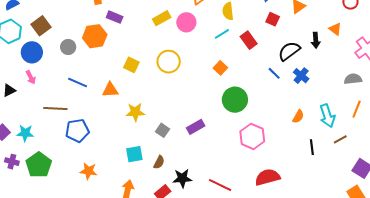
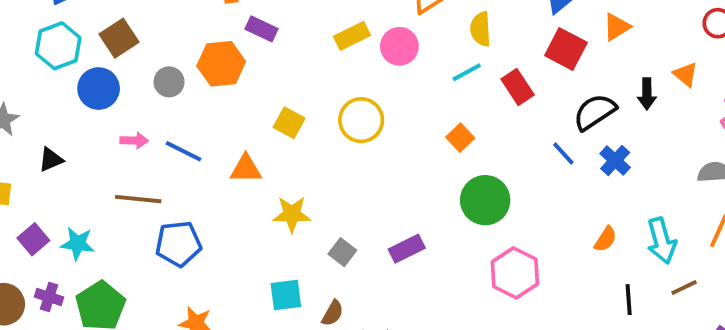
red square: (273, 19) -> (566, 49), size x1.5
pink arrow: (31, 77) -> (134, 141), moved, turned -64

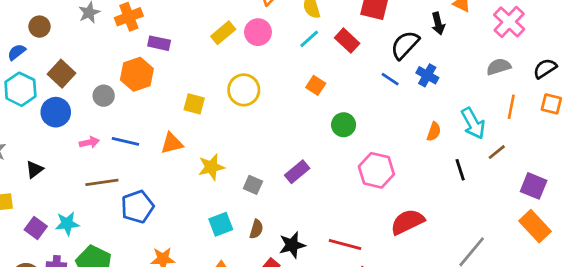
green circle: (485, 200) -> (344, 125), size x0.7

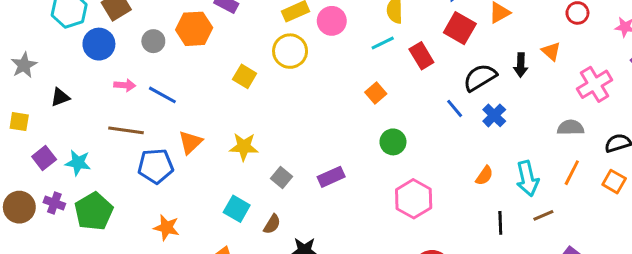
yellow circle: (244, 90) -> (290, 51), moved
orange triangle: (172, 143) -> (190, 142), moved, turned -45
cyan square: (221, 224) -> (237, 209), turned 35

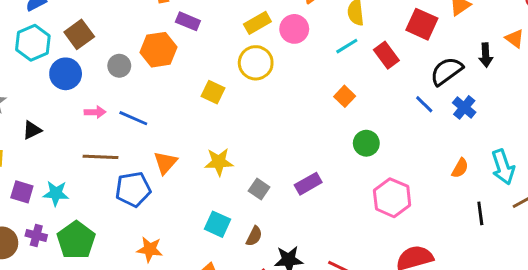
purple square: (44, 158) -> (22, 192), turned -30

